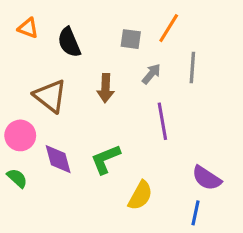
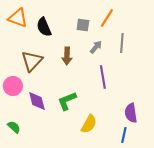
orange triangle: (28, 28) -> (18, 18), size x1.5
brown triangle: (50, 96) -> (32, 61), turned 35
green semicircle: (17, 178) -> (14, 127), moved
purple semicircle: (207, 178) -> (131, 113), turned 48

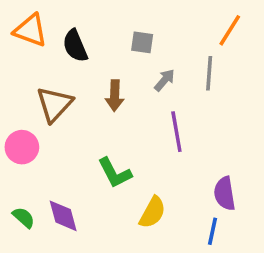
orange line: (107, 18) -> (230, 30), moved
purple diamond: (37, 101) -> (63, 216), moved
green L-shape: (67, 101) -> (115, 173), turned -95

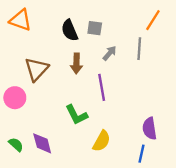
black semicircle: (75, 46) -> (70, 30), moved
purple line: (176, 132) -> (102, 87), moved

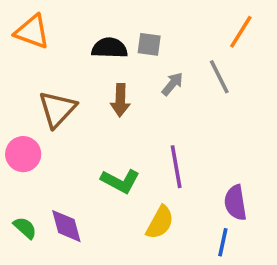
black semicircle: (70, 30) -> (110, 48), turned 115
gray line: (139, 49) -> (219, 77), turned -30
purple line: (102, 87) -> (176, 167), moved
green L-shape: (76, 115) -> (120, 181), turned -35

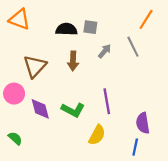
purple diamond: (66, 226) -> (40, 109), moved

